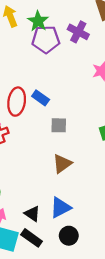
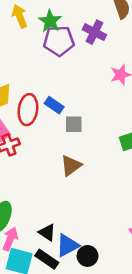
gray square: (59, 125) -> (74, 124), moved
brown triangle: (62, 164) -> (71, 165), moved
blue triangle: (60, 208) -> (67, 245), moved

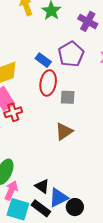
purple pentagon: (59, 41) -> (71, 54), moved, turned -30
blue rectangle: (54, 105) -> (43, 60), moved
red ellipse: (28, 110) -> (48, 83), moved

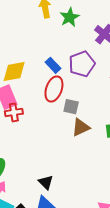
brown triangle: (64, 131) -> (81, 127), moved
black triangle: (42, 186) -> (46, 182), moved

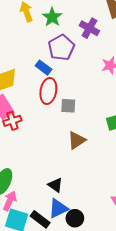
purple pentagon: (82, 64) -> (61, 48), moved
brown triangle: (81, 127) -> (77, 140), moved

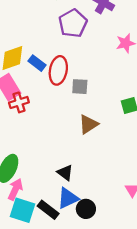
blue rectangle: (44, 68) -> (37, 63), moved

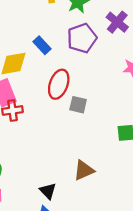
blue rectangle: (37, 63) -> (42, 45), moved
brown triangle: (88, 124) -> (84, 170), moved

